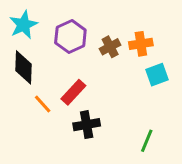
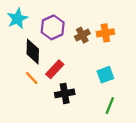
black diamond: (23, 67) -> (33, 52), moved
cyan square: (157, 75) -> (105, 75), moved

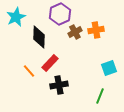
purple hexagon: (53, 27) -> (60, 14), moved
black diamond: (33, 52) -> (39, 37), moved
cyan square: (105, 75) -> (109, 68), moved

